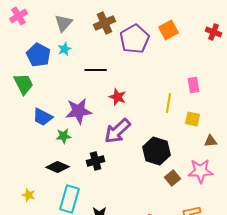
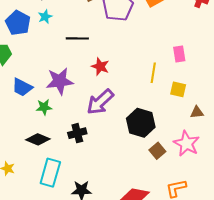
pink star: (201, 171) -> (186, 143), turned 30

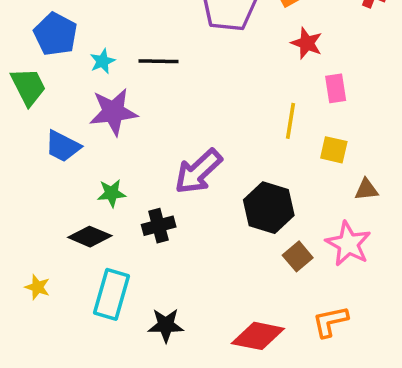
cyan star: (45, 17) -> (102, 61), moved
red star: (100, 67) -> (307, 43), moved
purple star: (60, 81) -> (113, 112), moved
green star: (44, 107) -> (112, 193), moved

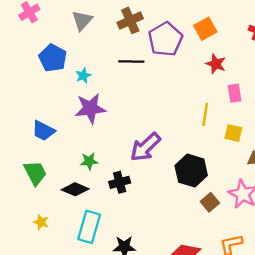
black line: (159, 61) -> (131, 62), moved
green trapezoid: (28, 87) -> (35, 173), moved
blue trapezoid: (63, 146) -> (43, 131), moved

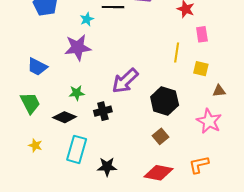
cyan star: (83, 76) -> (87, 19), moved
brown square: (210, 202) -> (161, 136), moved

